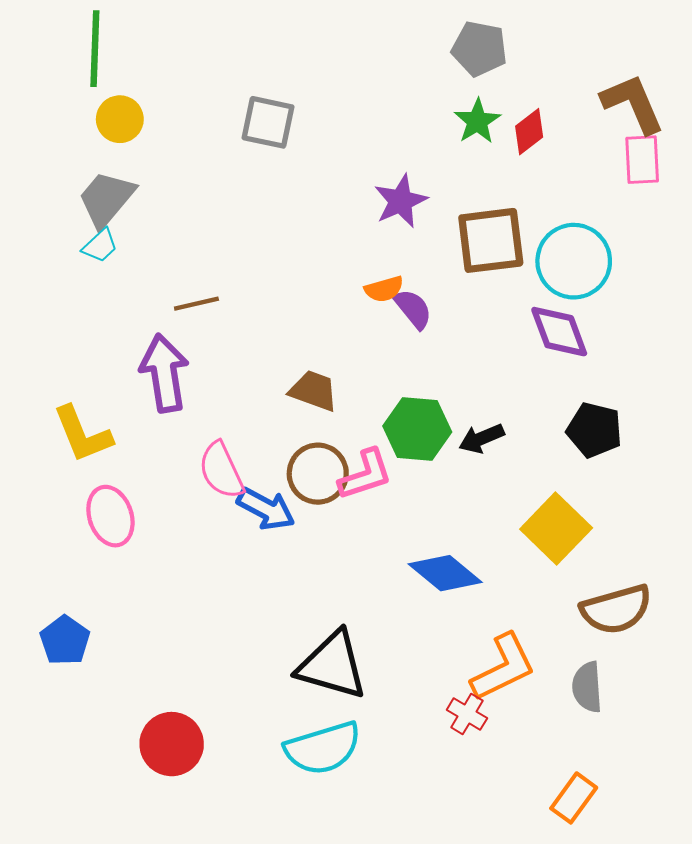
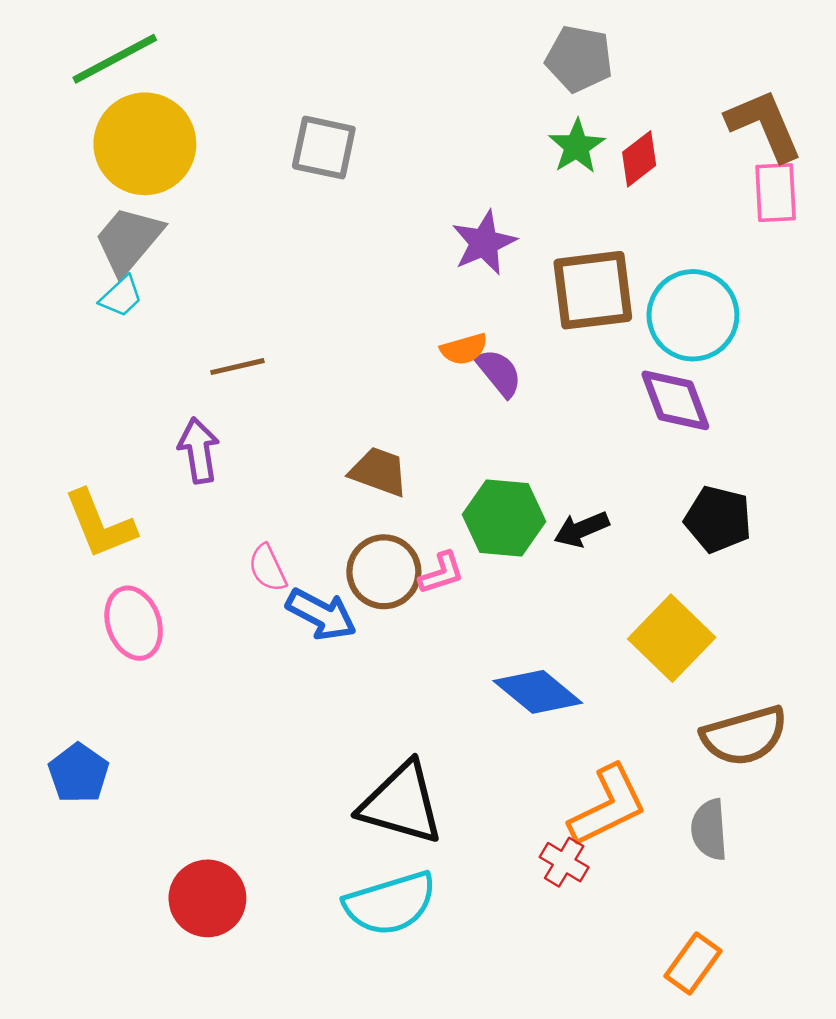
green line: (95, 49) -> (115, 59), turned 60
yellow circle: (120, 119) -> (145, 144), size x1.8
purple arrow: (164, 373) -> (199, 450), size x0.7
pink semicircle: (221, 470) -> (267, 568), size x0.7
pink L-shape: (365, 475) -> (441, 573), size x0.7

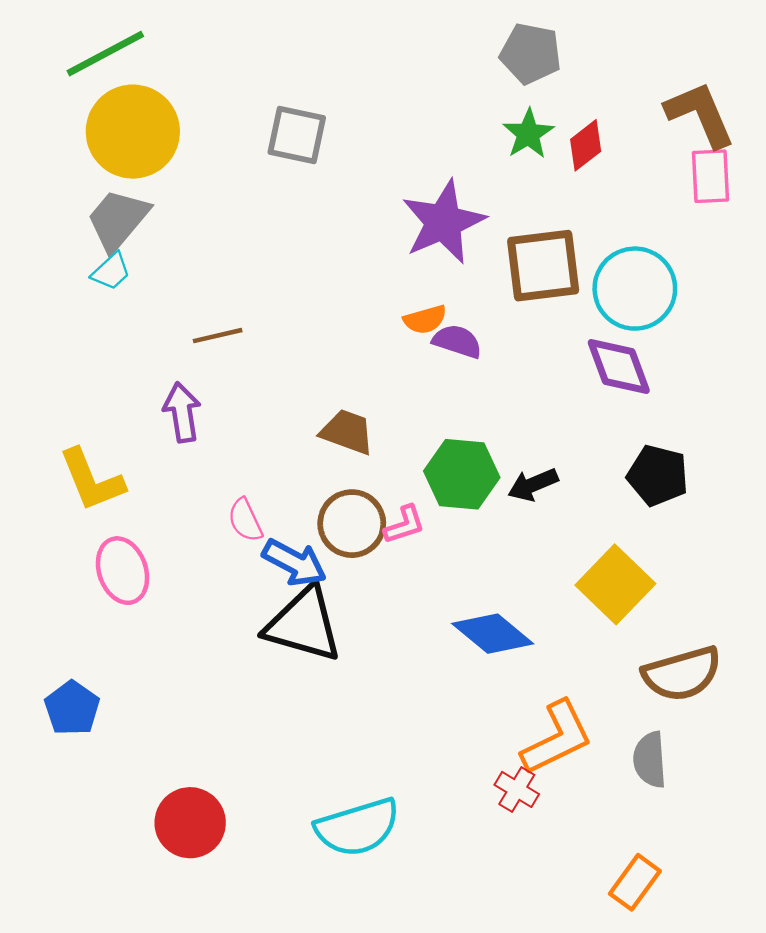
purple star: (484, 243) -> (443, 222), size x1.4
purple semicircle: (499, 373) -> (457, 341), turned -33
black triangle: (401, 803) -> (304, 624), moved

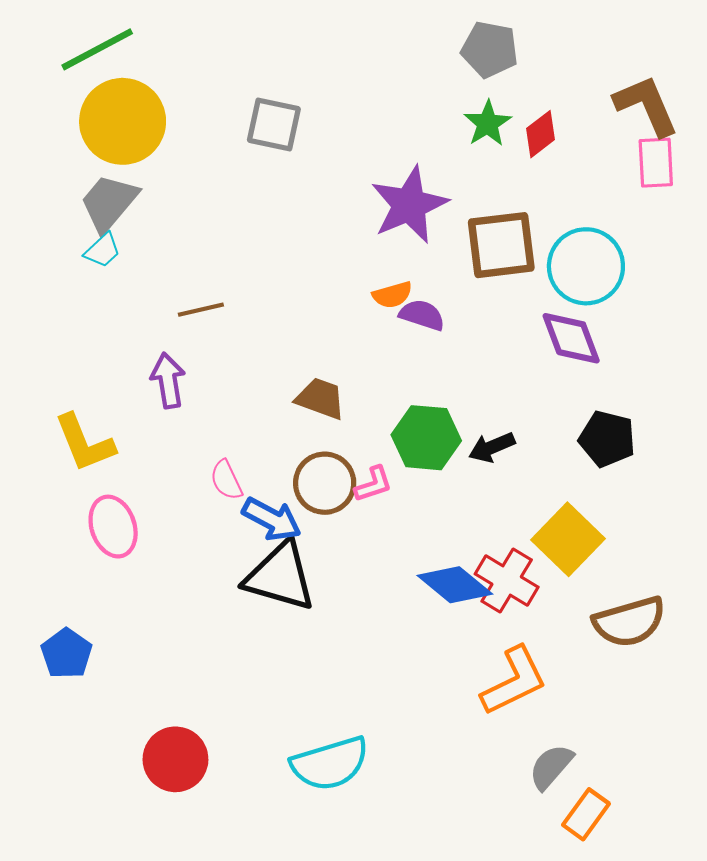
gray semicircle: (650, 760) -> (551, 767), moved, turned 45
red cross: (517, 789) -> (507, 581), moved, size x1.5

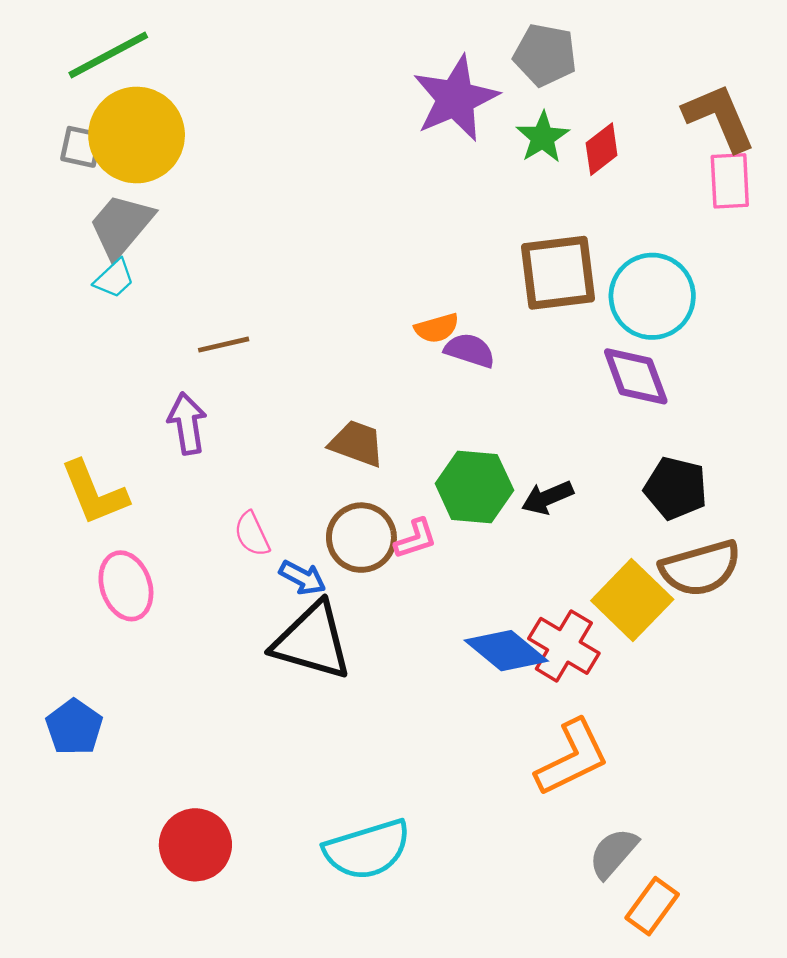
gray square: (274, 125) -> (81, 147), moved, size x0.7
purple star: (409, 205) -> (456, 99), moved
blue arrow: (272, 519) -> (303, 578), size x0.7
brown semicircle: (629, 622) -> (700, 568), moved

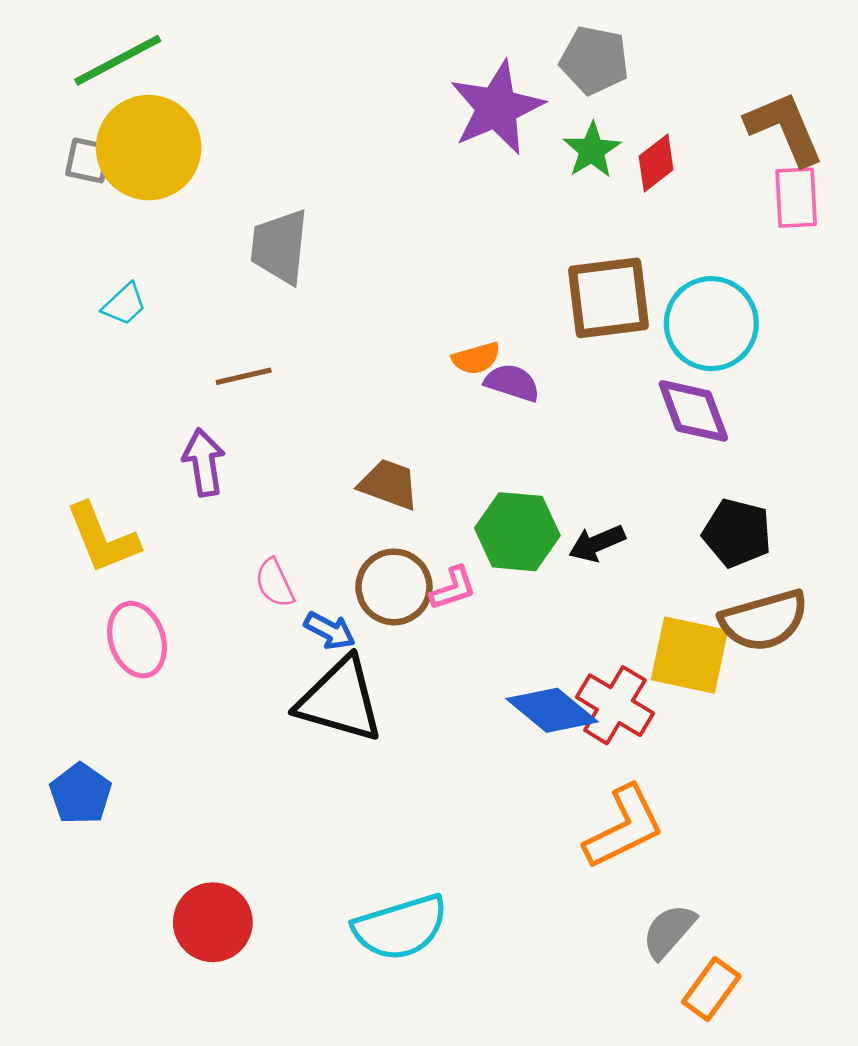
gray trapezoid: (121, 226) -> (280, 247), moved, turned -34
yellow square: (632, 600) -> (689, 655), turned -32

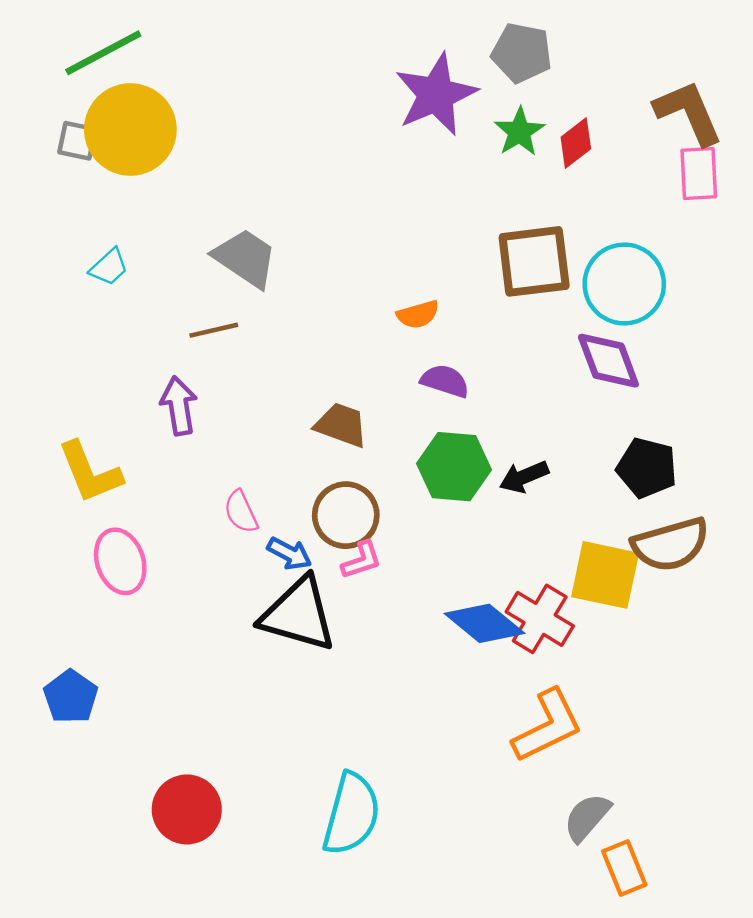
gray trapezoid: (280, 247) -> (245, 258), moved, turned 118
purple semicircle: (512, 383) -> (445, 381), moved
pink L-shape: (453, 588) -> (362, 560), moved
cyan semicircle: (400, 927) -> (351, 814), turned -58
orange rectangle: (711, 989) -> (624, 868), turned -58

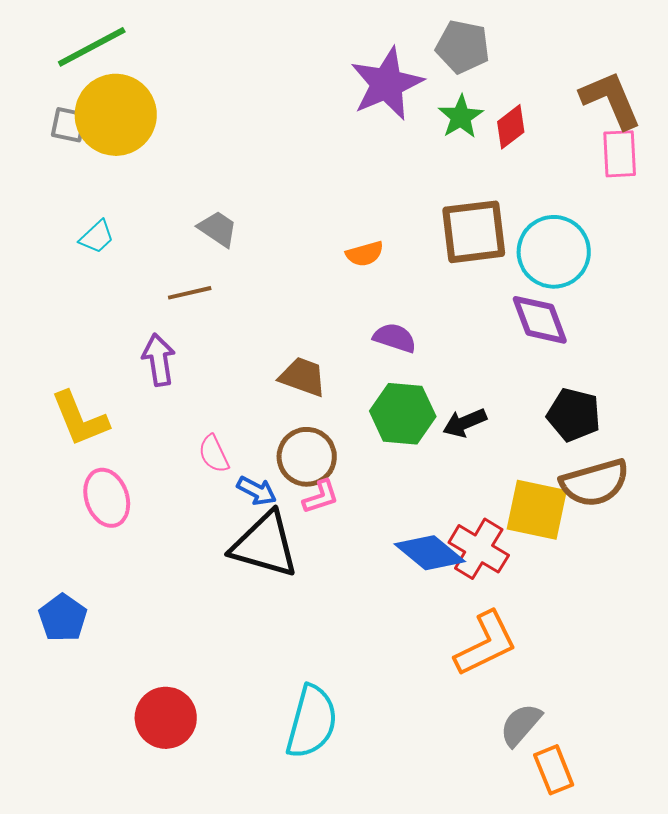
gray trapezoid: (245, 258) -> (218, 229), size x0.7
orange semicircle: (418, 314) -> (365, 254), moved

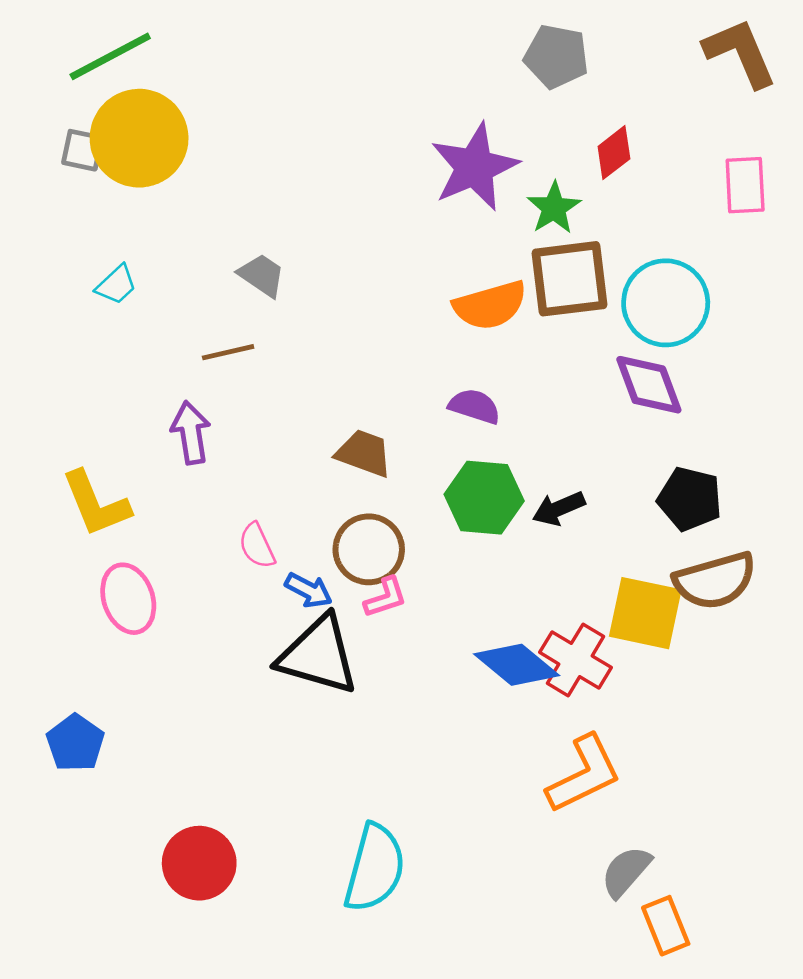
purple star: (387, 84) -> (475, 167), moved
brown L-shape: (611, 100) -> (740, 53), moved
green star: (461, 117) -> (554, 208), moved
orange semicircle: (365, 254) -> (490, 305), moved, size x1.6

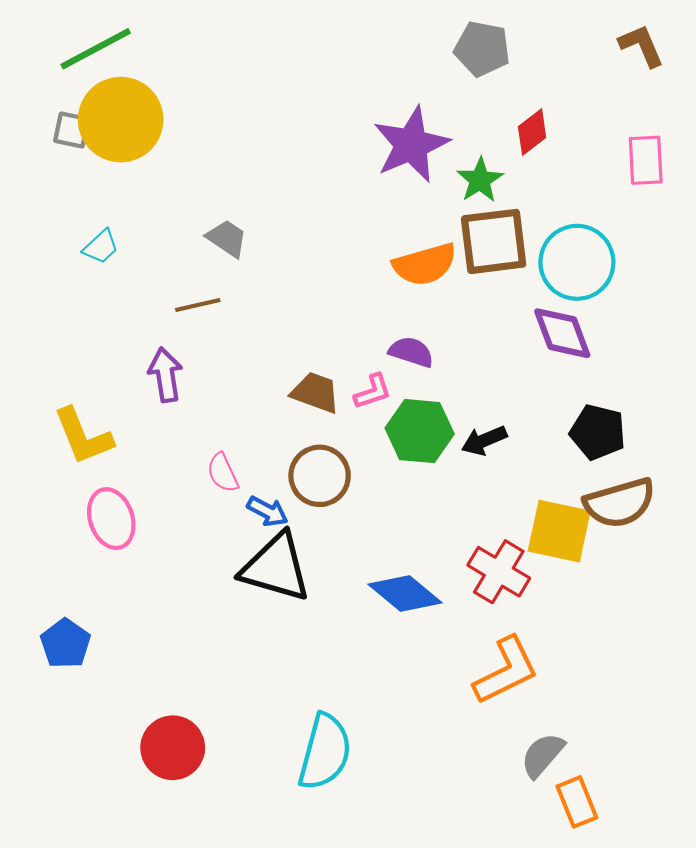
brown L-shape: (740, 53) -> (641, 46), size x0.7
pink L-shape: (386, 597) -> (373, 391), moved
blue diamond: (517, 665) -> (405, 594), moved

